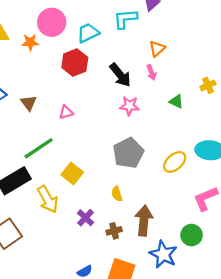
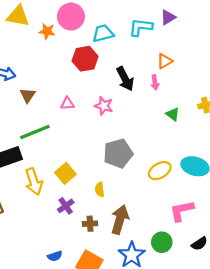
brown triangle: (29, 103) -> (28, 95), moved
pink star: (129, 106) -> (104, 106), moved
yellow square: (72, 174) -> (65, 173), moved

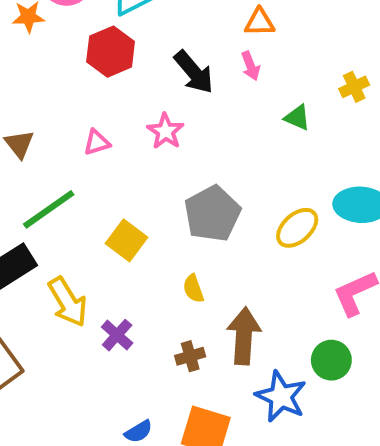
orange triangle: (165, 61) -> (260, 22), turned 42
pink star: (104, 106) -> (165, 131), turned 30
yellow square: (65, 173) -> (126, 240), moved
purple cross: (66, 206) -> (117, 335), moved

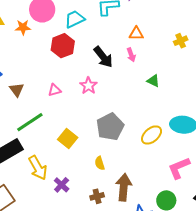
yellow cross: (354, 87) -> (181, 41), moved

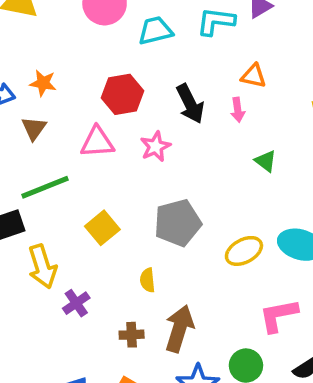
orange star: (23, 27) -> (43, 83), moved
red hexagon: (63, 46) -> (122, 94), moved
pink triangle: (55, 90) -> (97, 142), size x1.5

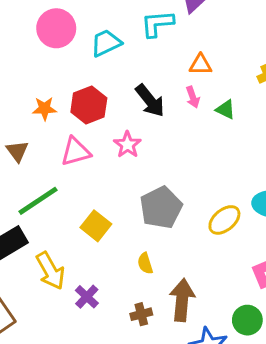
orange star: (43, 83) -> (45, 109), moved
green triangle: (266, 161) -> (226, 110), moved

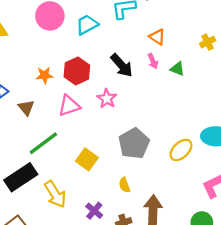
orange triangle: (200, 65) -> (157, 37), turned 36
purple cross: (87, 297) -> (94, 211), moved

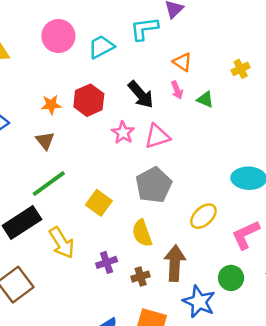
pink triangle: (69, 106) -> (157, 136), moved
brown triangle: (26, 108) -> (45, 141), moved
yellow ellipse: (181, 150) -> (203, 216), moved
yellow semicircle: (124, 185) -> (142, 233), size x1.5
purple cross: (94, 211) -> (107, 262), turned 30

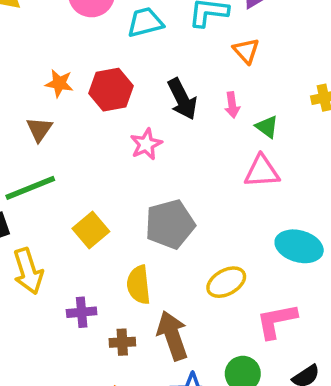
orange triangle: (182, 62) -> (246, 51), moved
pink triangle: (157, 136) -> (262, 171), moved
brown arrow: (175, 263) -> (172, 335), turned -36

